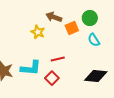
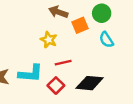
yellow star: (38, 32) -> (49, 40), moved
black diamond: (96, 76) -> (90, 83), moved

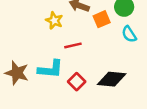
yellow star: (49, 40) -> (54, 20), moved
red line: (63, 63) -> (73, 45), moved

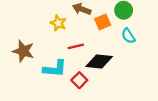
brown star: (17, 73) -> (23, 51), moved
black diamond: (112, 79) -> (99, 62), moved

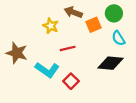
black diamond: (99, 62) -> (111, 63), moved
cyan L-shape: (55, 69) -> (47, 70), turned 30

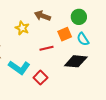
orange square: (94, 25) -> (65, 34), moved
red line: (68, 48) -> (46, 48), moved

